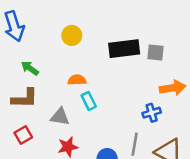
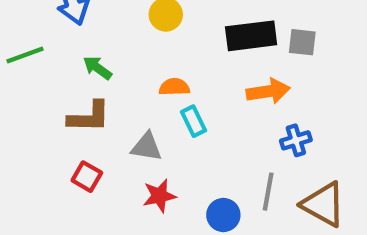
orange arrow: (173, 88) -> (268, 91), moved
red square: (23, 135) -> (87, 177), turned -30

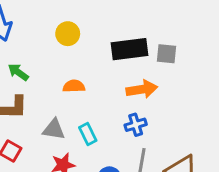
cyan rectangle: (193, 121) -> (88, 134), moved
blue cross: (296, 140) -> (136, 125), moved

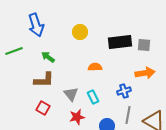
orange semicircle: (74, 86) -> (95, 67), moved
orange arrow: (142, 89) -> (145, 73), moved
gray triangle: (54, 129) -> (71, 94), turned 42

